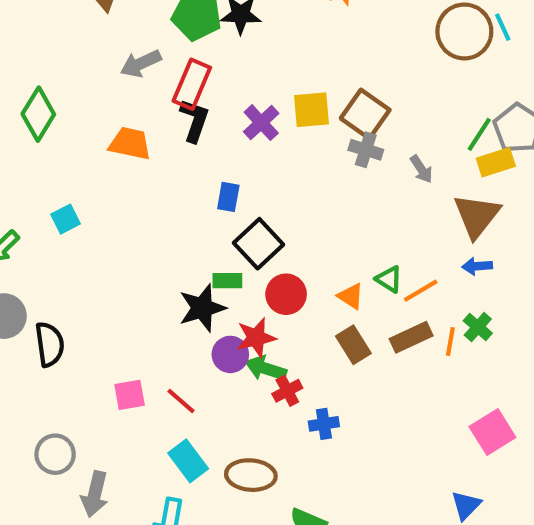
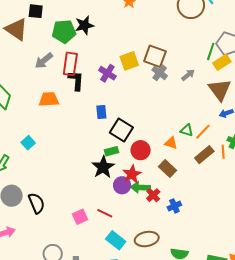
gray cross: (366, 150) -> (160, 73), turned 35
gray arrow: (421, 169) -> (188, 75), turned -80
brown rectangle: (353, 345) -> (168, 168), moved

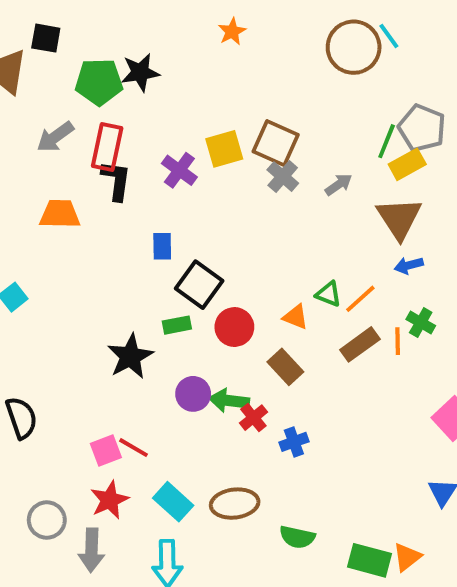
black star: (103, 167) -> (130, 356), moved
red star: (132, 174) -> (110, 500), moved
red line: (105, 213) -> (133, 448), moved

